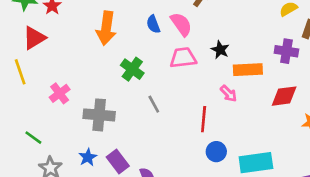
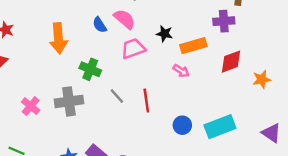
gray cross: (99, 115) -> (69, 101), moved
red line: (204, 119) -> (146, 101), moved

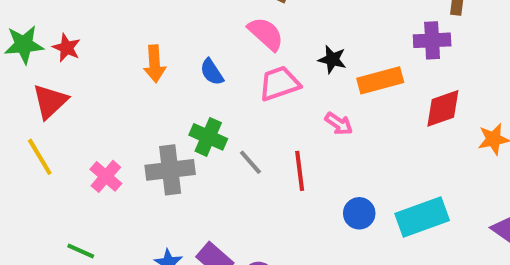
blue semicircle: (100, 25) -> (212, 72), moved
orange arrow: (58, 38) -> (155, 64), size x0.7
green cross: (90, 69) -> (208, 137), moved
pink arrow: (181, 71) -> (339, 124), moved

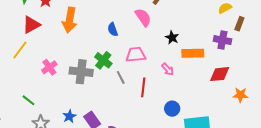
orange arrow: (155, 64) -> (70, 20), moved, size x1.4
pink trapezoid: (279, 83) -> (136, 55), moved
yellow line: (40, 157) -> (20, 50), turned 54
blue circle: (359, 213) -> (172, 109), moved

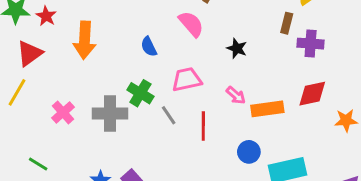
brown rectangle: (239, 24) -> (287, 23), moved
orange rectangle: (193, 53) -> (267, 109), moved

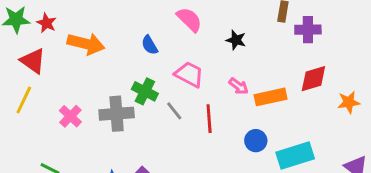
orange arrow: (85, 40) -> (86, 44), turned -75
red triangle: (29, 53) -> (33, 61), turned -44
pink trapezoid: (187, 79) -> (189, 74), turned 44

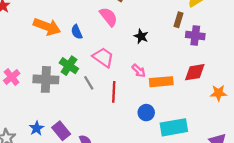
orange arrow: (86, 44) -> (47, 27), moved

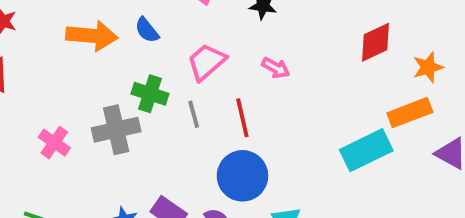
pink trapezoid: (103, 57) -> (207, 62), turned -60
orange rectangle: (161, 82) -> (410, 113), moved
gray line: (89, 83) -> (194, 114), turned 32
blue circle: (146, 113) -> (242, 176), moved, size x1.6

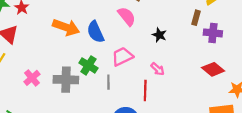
blue semicircle: (147, 30) -> (96, 32), size x1.5
red diamond: (376, 42) -> (213, 69), turned 50
red line: (242, 118) -> (145, 90), moved

